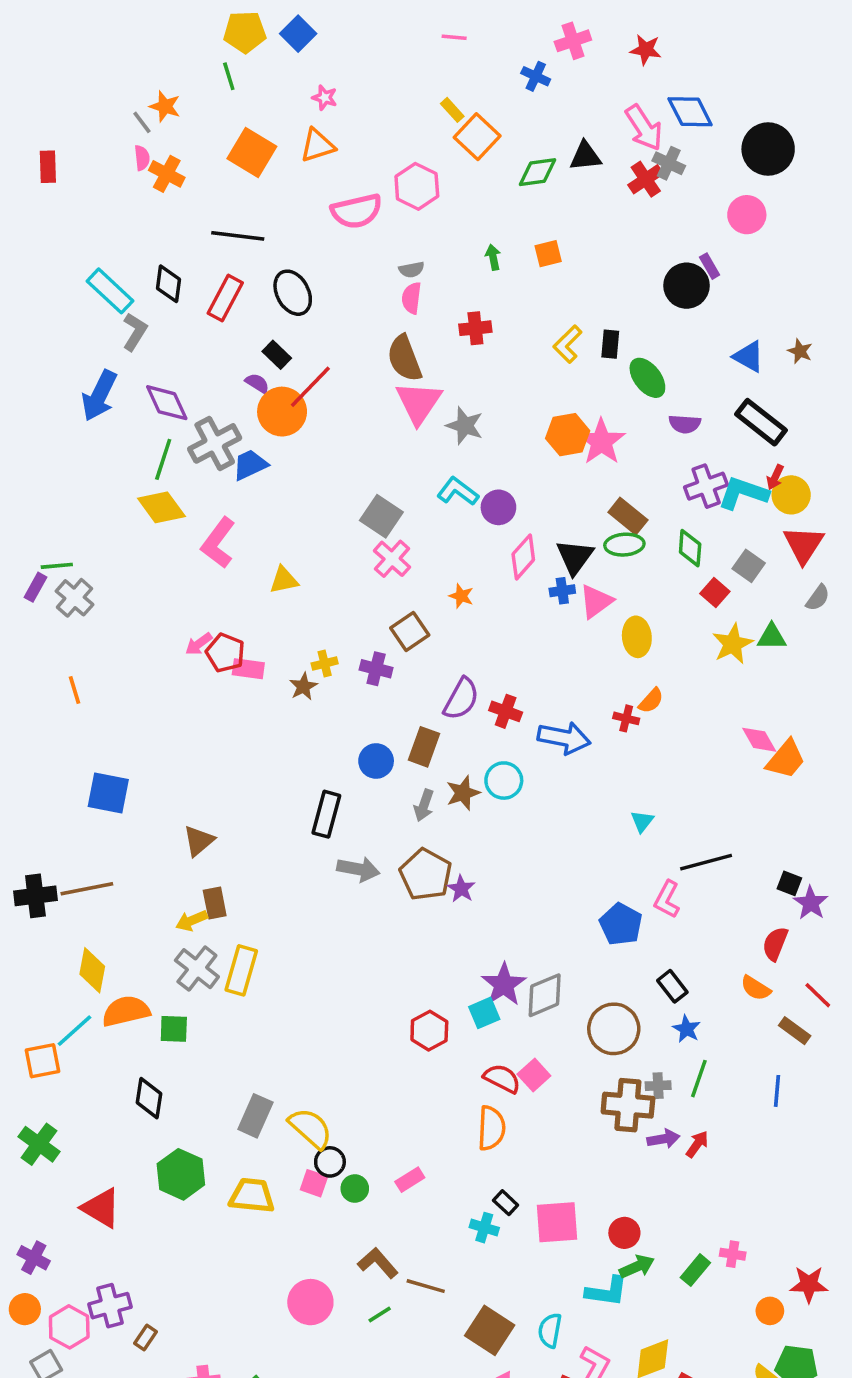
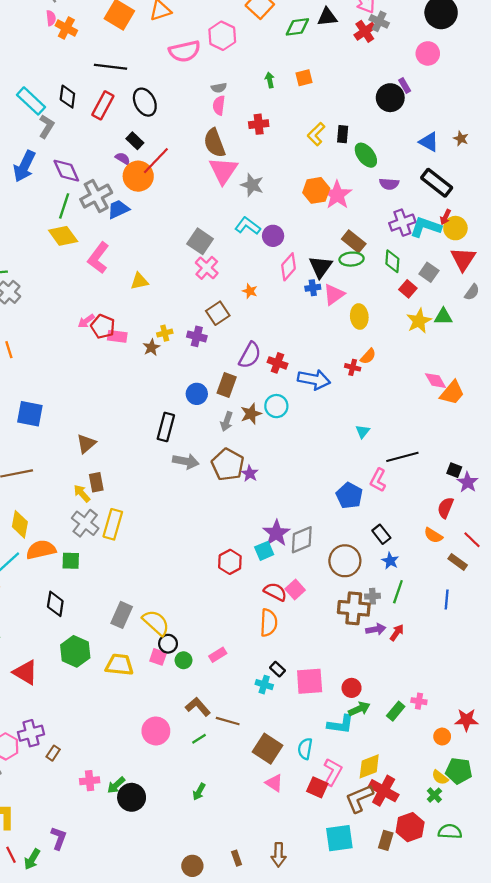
yellow arrow: (192, 921) -> (82, 493), turned 72

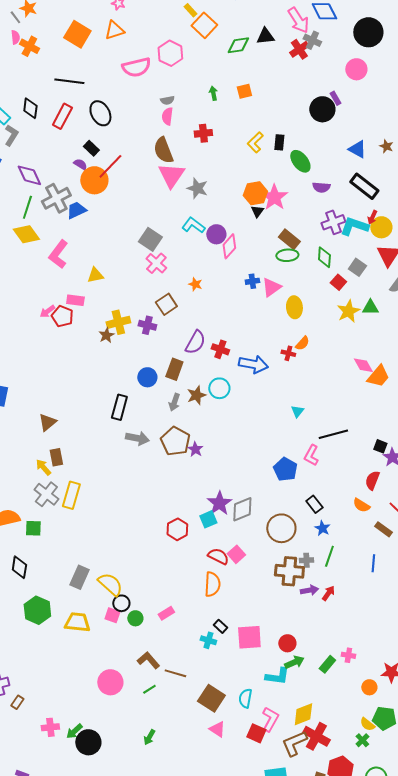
pink diamond: (289, 267) -> (229, 246), moved
black triangle: (321, 267) -> (257, 211), moved, size x0.6
yellow cross: (165, 333) -> (118, 322), size x1.6
pink rectangle: (117, 336) -> (75, 300), moved

